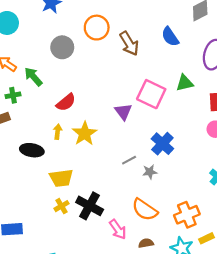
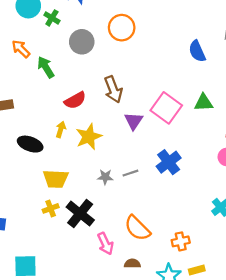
brown arrow: (129, 43) -> (113, 89), moved
green cross: (13, 95) -> (52, 18), moved, turned 32
gray star: (150, 172) -> (105, 177), moved
orange cross: (187, 215) -> (181, 241), size x0.7

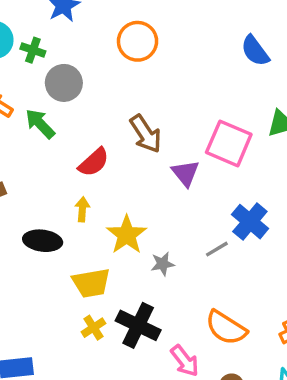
gray circle: (82, 42) -> (64, 83), moved
yellow star: (89, 137) -> (127, 235), moved
gray line: (130, 173) -> (217, 249), moved

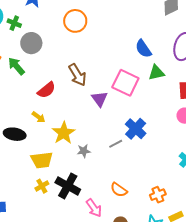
blue semicircle: (255, 51) -> (143, 49), moved
yellow arrow: (82, 209) -> (39, 117), turned 120
orange semicircle: (226, 328) -> (119, 190), size x0.7

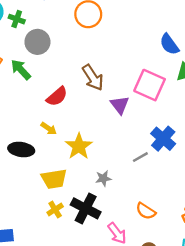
gray star: (84, 151) -> (103, 178), moved

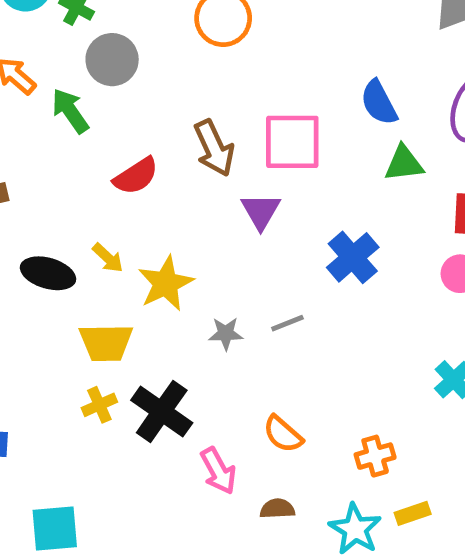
pink square: (150, 85) -> (292, 142), moved, turned -32
yellow arrow: (49, 129) -> (108, 258), moved
blue cross: (163, 139) -> (353, 257), moved
gray star: (103, 178) -> (226, 333), moved

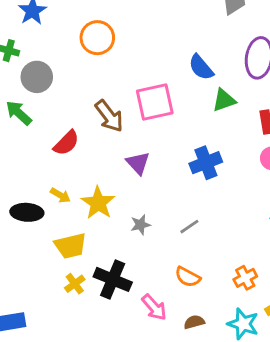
purple triangle: (261, 211) -> (138, 163), moved
blue cross: (353, 257) -> (206, 163), turned 32
gray line: (287, 323) -> (189, 227), moved

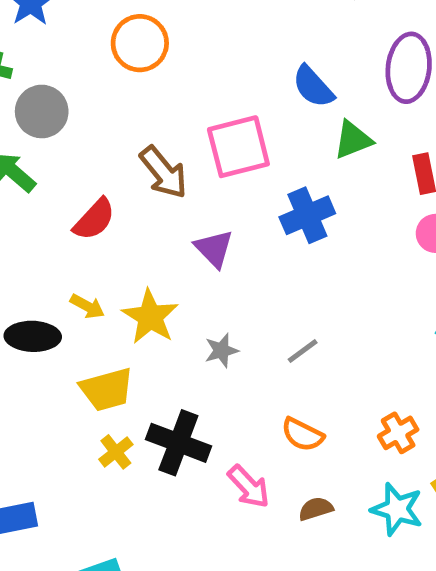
blue cross: (206, 163) -> (307, 215), moved

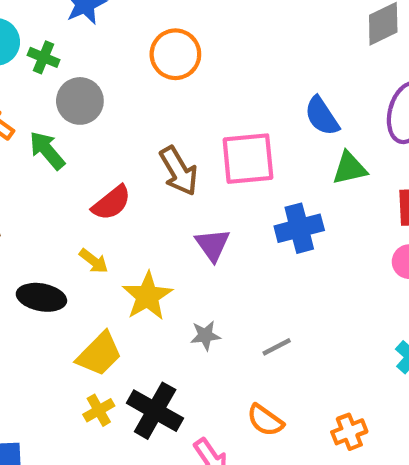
yellow arrow: (87, 306) -> (94, 261), moved
yellow trapezoid: (107, 389) -> (99, 354), turned -39

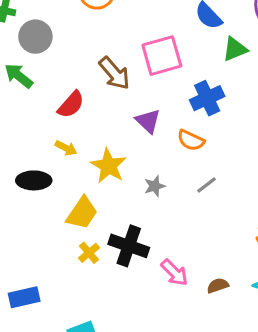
orange semicircle: (265, 420) -> (191, 140), moved

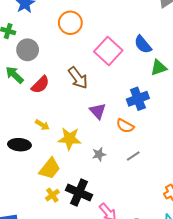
pink square: (162, 56) -> (108, 51), moved, turned -36
red semicircle: (71, 105) -> (40, 85), moved
yellow star: (108, 166) -> (70, 139), turned -30

